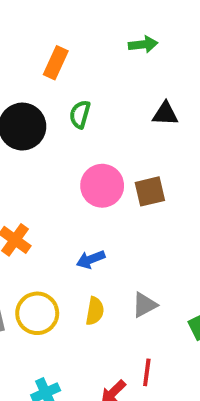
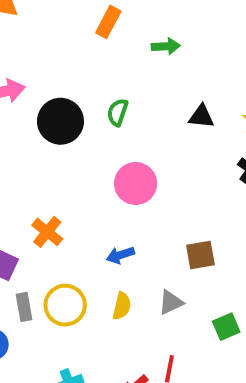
green arrow: (143, 44) -> (166, 46), moved
orange rectangle: (56, 63) -> (108, 22), moved
brown square: (150, 191) -> (200, 255), moved

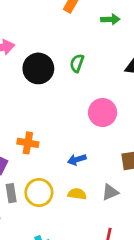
pink circle: (136, 183) -> (103, 113), moved
orange cross: (47, 232) -> (28, 143), turned -30
yellow semicircle: (122, 306) -> (77, 194), turned -96

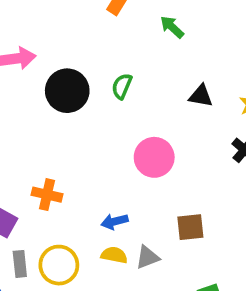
green arrow: (110, 19) -> (172, 27), turned -138
gray triangle: (110, 192) -> (148, 257), moved
yellow semicircle: (77, 194) -> (114, 255), moved

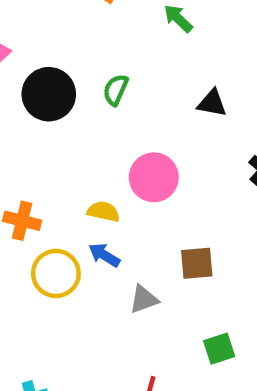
blue arrow: (115, 221) -> (104, 255), turned 45
yellow semicircle: (114, 255) -> (103, 211), moved
yellow circle: (59, 265) -> (56, 273), moved

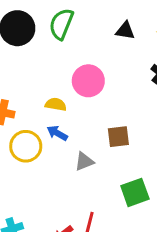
green semicircle: (116, 90) -> (61, 24), size x1.5
green square: (219, 349) -> (135, 192), size x1.4

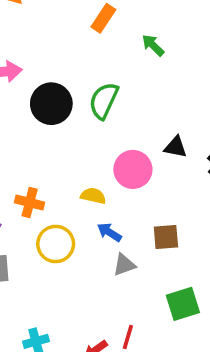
black triangle: (125, 31) -> (176, 147), moved
blue arrow: (57, 133) -> (109, 232), moved

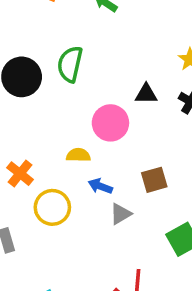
orange cross: (30, 203) -> (20, 174), turned 36

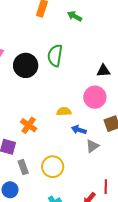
pink circle: (110, 123) -> (95, 97), moved
yellow circle: (52, 207) -> (53, 167), moved

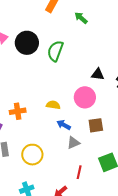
black circle: (26, 65) -> (27, 43), moved
orange cross: (29, 125) -> (18, 111), turned 35
red line: (106, 187) -> (79, 172), moved

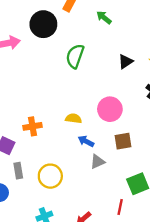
black circle: (27, 43) -> (43, 24), moved
black triangle: (98, 74) -> (126, 62), moved, turned -40
red line: (79, 172) -> (120, 207), moved

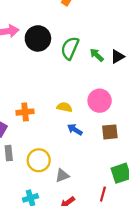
green arrow: (104, 17) -> (97, 55), moved
black circle: (43, 24) -> (38, 38), moved
gray triangle: (97, 162) -> (62, 175), moved

